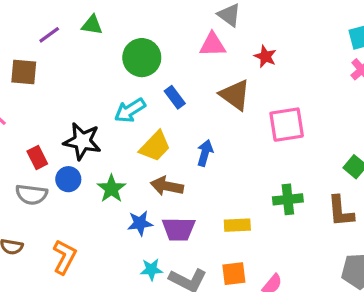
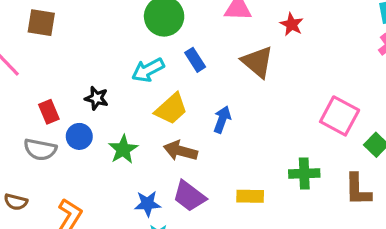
pink square: (287, 125) -> (340, 116), moved, turned 33
black star: (82, 141) -> (97, 98), size x0.6
blue star: (140, 223) -> (148, 204), moved
purple trapezoid: (179, 229) -> (189, 196), turned 32

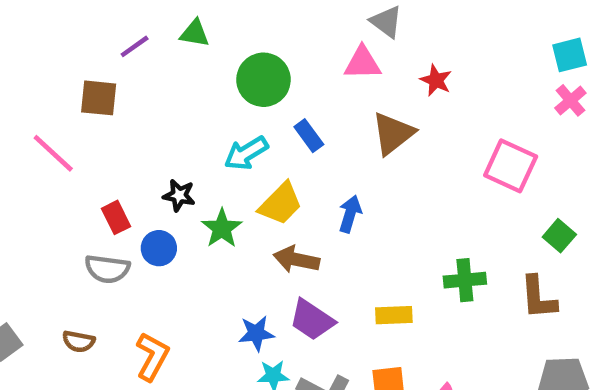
brown triangle: (257, 62) -> (393, 134), turned 45
pink square: (340, 116) -> (511, 166), moved
green star: (123, 149) -> (222, 228), moved

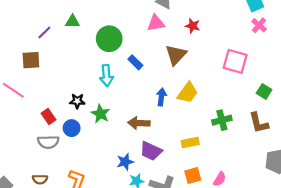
cyan arrow: (246, 153) -> (106, 76), turned -55
yellow trapezoid: (281, 204) -> (188, 93), moved

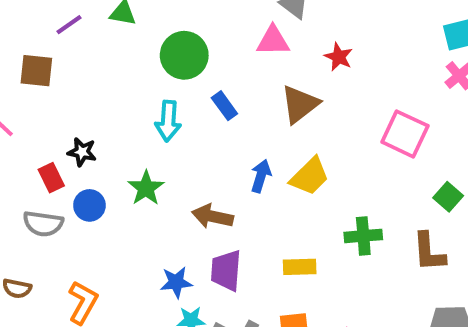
black star: (77, 101) -> (82, 152), moved
purple trapezoid: (151, 151) -> (226, 270), turned 60

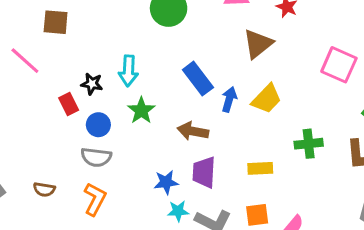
blue rectangle: (224, 106) -> (198, 79), moved, size x1.5
cyan arrow: (168, 121) -> (128, 71), moved
gray semicircle: (43, 224) -> (96, 157), moved

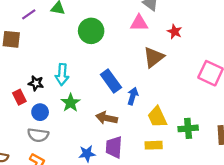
yellow trapezoid: (267, 99) -> (157, 117), moved, turned 110

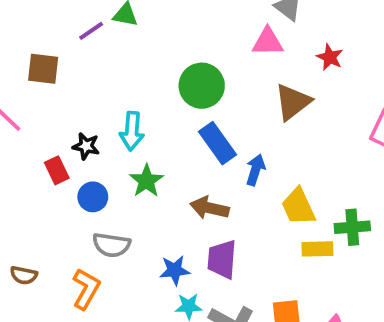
purple line: (29, 14) -> (91, 31), moved
green circle: (91, 31) -> (202, 86), moved
gray semicircle: (38, 135) -> (111, 245), moved
yellow rectangle: (154, 145) -> (317, 249), moved

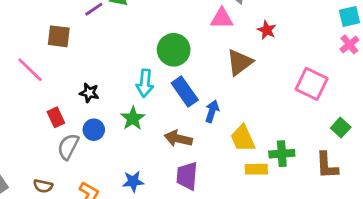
cyan arrow: (132, 131) -> (145, 83), moved
red rectangle: (57, 170) -> (56, 117), moved
gray semicircle: (111, 245) -> (68, 147), moved, turned 108
blue star: (175, 270) -> (133, 181), moved

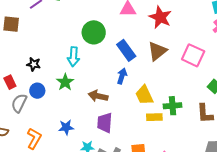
red star: (267, 30) -> (160, 17), size x1.6
brown triangle: (240, 62) -> (157, 51), moved
blue rectangle: (185, 92) -> (126, 50), moved

